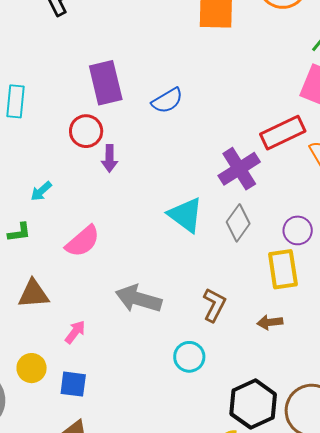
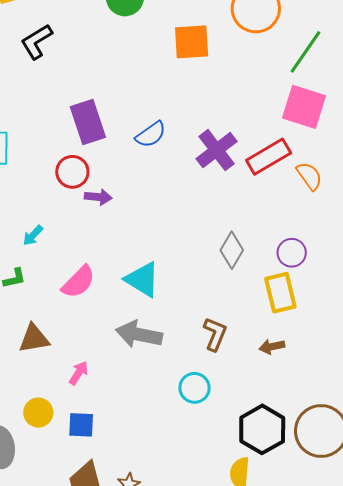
purple arrow: (110, 158) -> (98, 197), turned -80
purple cross: (239, 169) -> (217, 150), moved
cyan triangle: (186, 215) -> (142, 279), moved

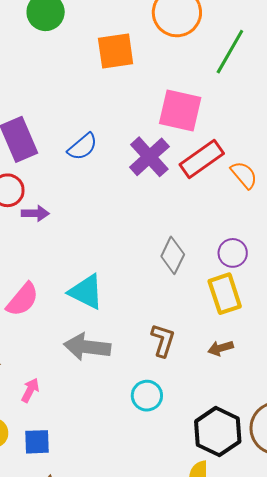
pink square: (304, 107) -> (180, 110), moved

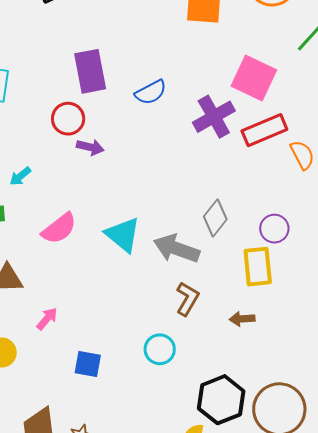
gray arrow: (87, 347) -> (176, 249), moved
blue square: (37, 442) -> (88, 364), moved

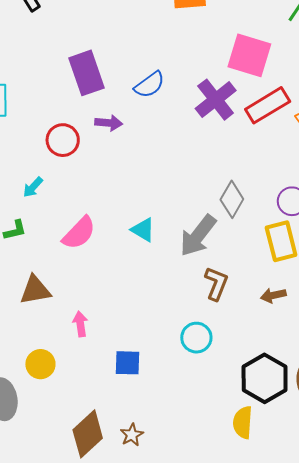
red circle: (68, 119) -> (63, 140), moved
purple arrow: (90, 147) -> (109, 123), moved
cyan triangle: (123, 235) -> (143, 230), size x0.7
gray arrow: (176, 249) -> (198, 236), turned -63
pink arrow: (47, 319) -> (80, 324), turned -40

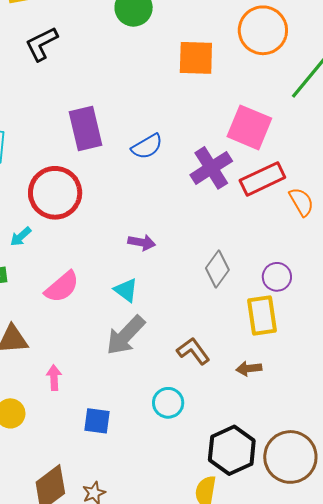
purple arrow: (109, 123) -> (142, 242), moved
red circle: (63, 140) -> (55, 193), size x1.6
gray arrow: (198, 236) -> (125, 335), moved
brown L-shape: (216, 284) -> (193, 351), turned -64

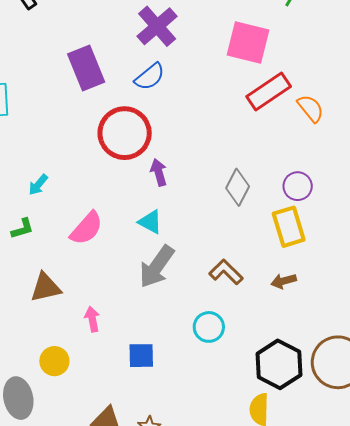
purple cross: (211, 168) -> (157, 26), moved
red circle: (55, 193) -> (125, 133), moved
purple arrow: (142, 242) -> (159, 172), turned -108

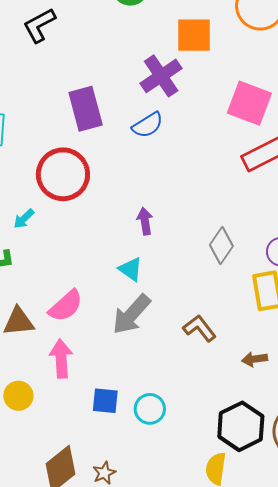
red circle: (125, 133) -> (63, 174), moved
pink semicircle: (87, 228) -> (66, 306), moved
brown arrow: (284, 281) -> (255, 359), moved
pink arrow: (92, 319) -> (61, 359), size x1.5
cyan circle: (209, 327) -> (150, 409), moved

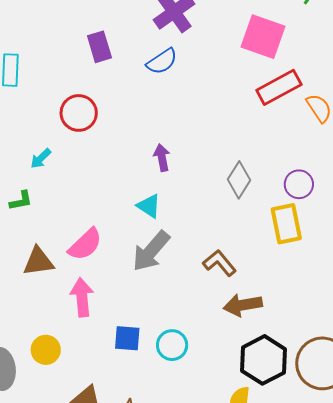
purple rectangle: (86, 109) -> (99, 47), size x0.7
red circle: (63, 174) -> (79, 113), size x0.7
brown arrow: (255, 359) -> (243, 305), moved, size x1.5
yellow circle: (18, 396) -> (46, 350), moved

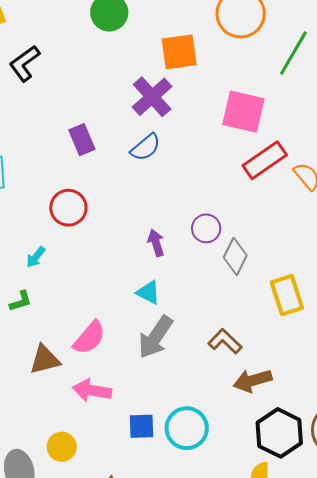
purple circle: (299, 184) -> (206, 228), moved
pink arrow: (82, 297) -> (92, 391), turned -69
cyan circle: (172, 345) -> (187, 428), size x1.4

